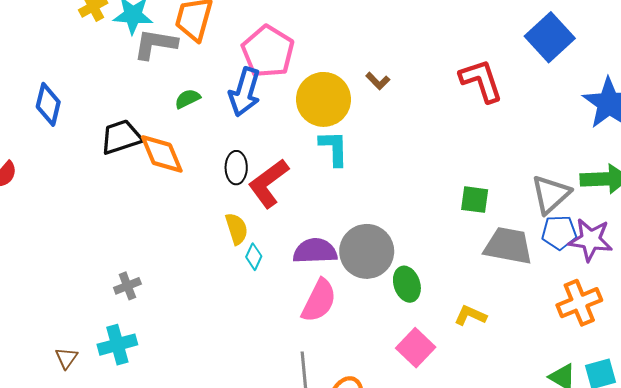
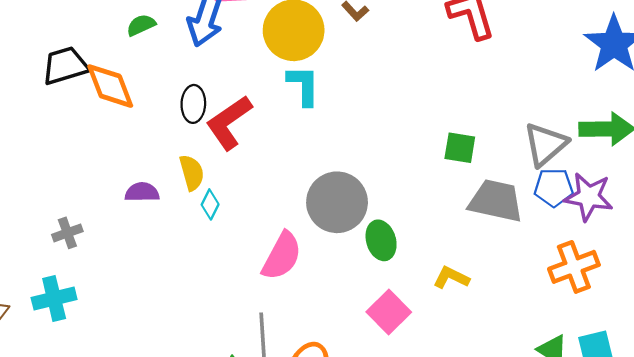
purple semicircle: (315, 251) -> (142, 192), moved, size x0.7

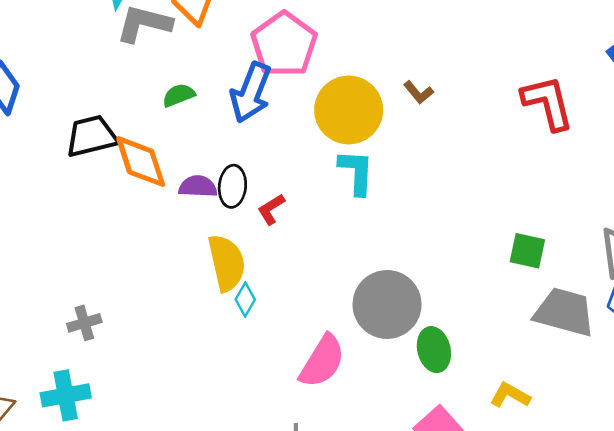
red L-shape: (229, 123) -> (271, 209), size x0.5
yellow semicircle: (192, 173) -> (227, 263), size x1.4
purple semicircle: (142, 192) -> (198, 186), moved

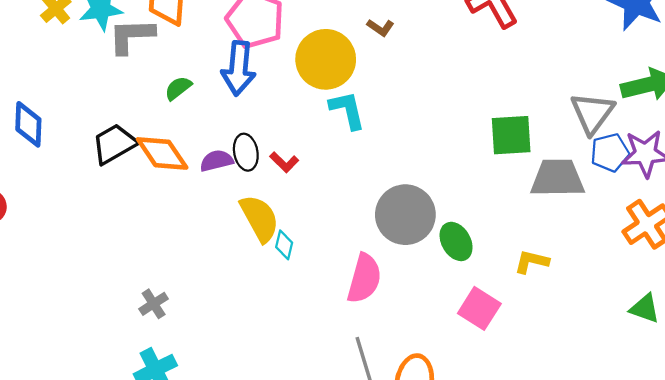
red L-shape: (271, 209) -> (284, 162), turned -88
green square: (527, 251) -> (511, 135), size x1.4

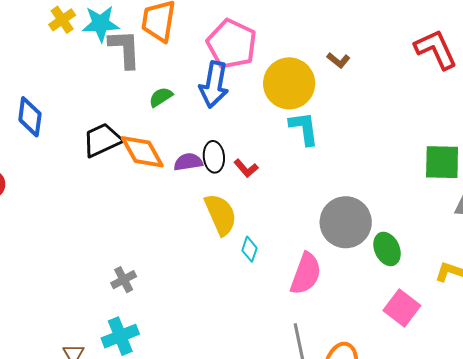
gray L-shape: (131, 36) -> (125, 49), turned 84
cyan diamond: (284, 245) -> (250, 249), moved

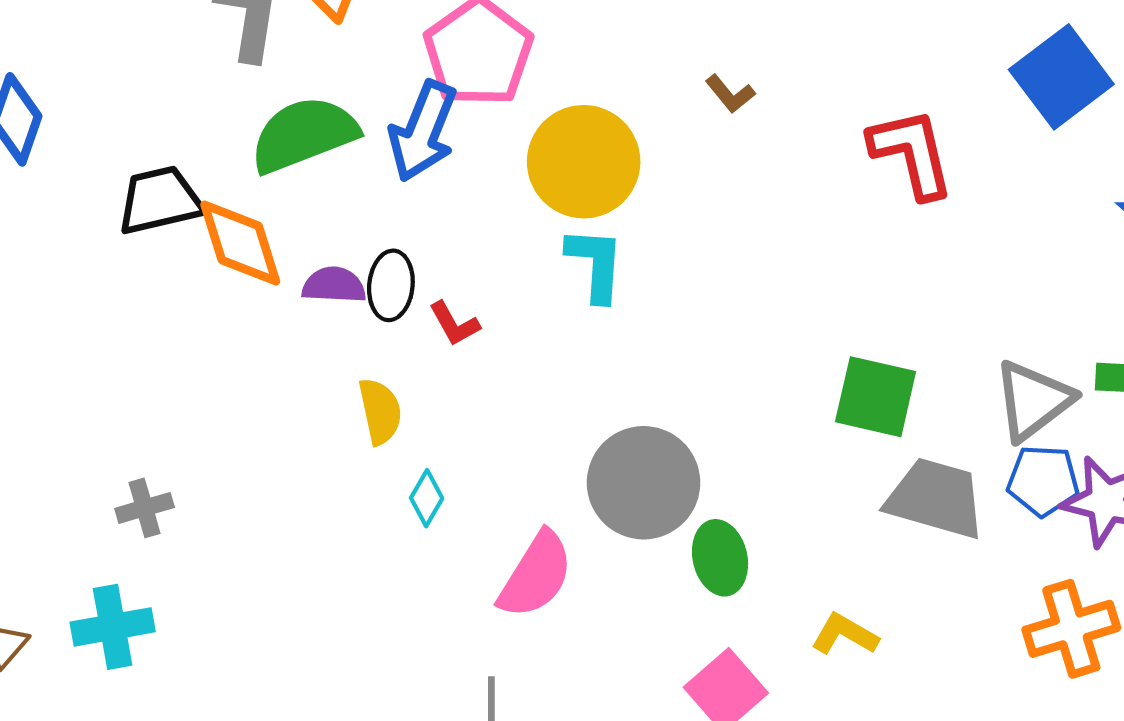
brown L-shape: (338, 60) -> (730, 94), moved
green semicircle: (161, 97) -> (304, 134), size x2.0
yellow semicircle: (221, 214) -> (380, 411), size x0.7

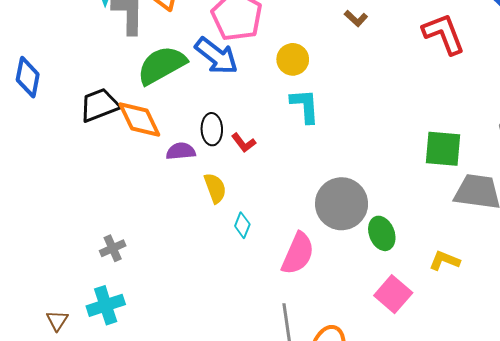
blue arrow: (423, 131) -> (216, 56), turned -66
yellow circle: (584, 162) -> (293, 59), size x0.6
purple semicircle: (334, 285) -> (181, 151), moved

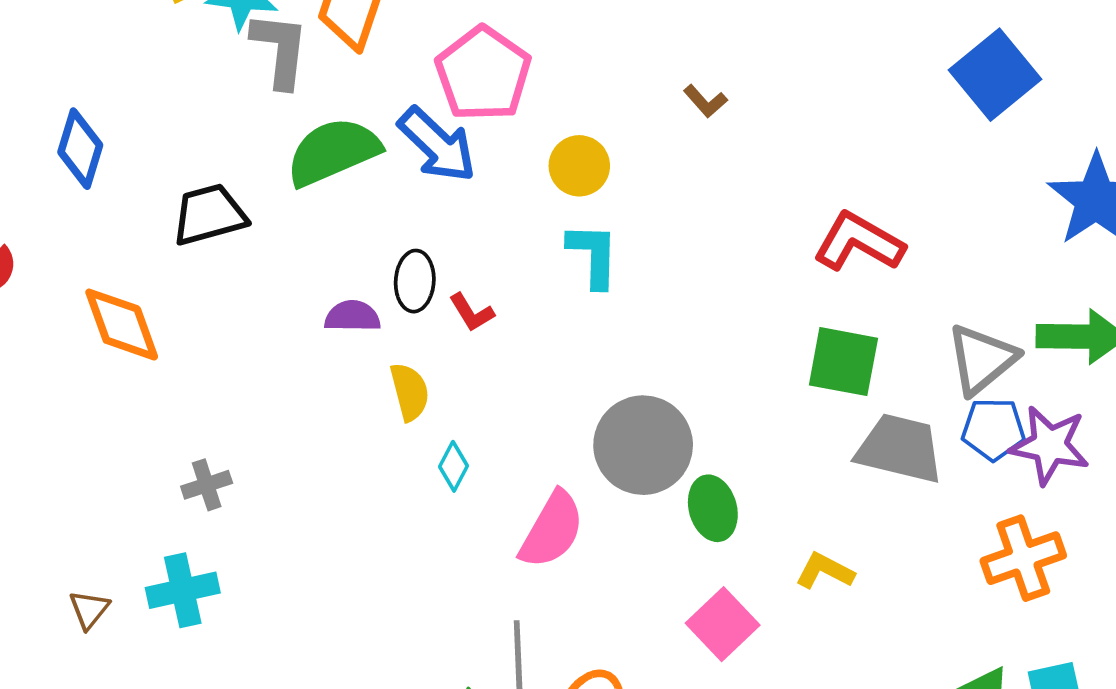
red L-shape: (444, 34) -> (859, 242), moved, turned -45
orange diamond: (139, 120) -> (122, 325), moved

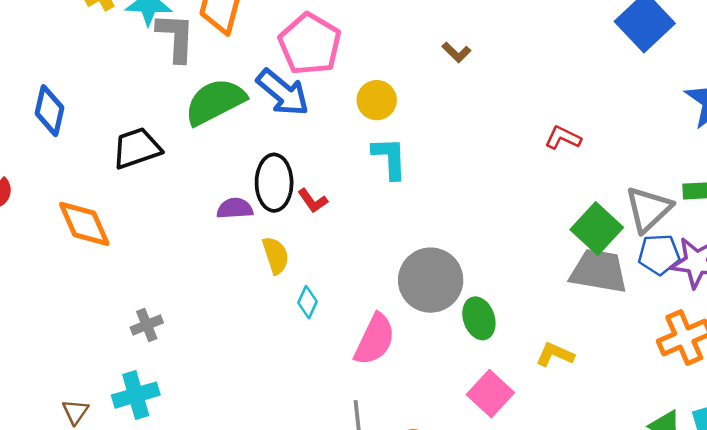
red L-shape: (859, 242) -> (563, 138), size x0.6
black ellipse: (415, 281) -> (274, 183), size x1.4
green square: (843, 362) -> (597, 229), moved, turned 36

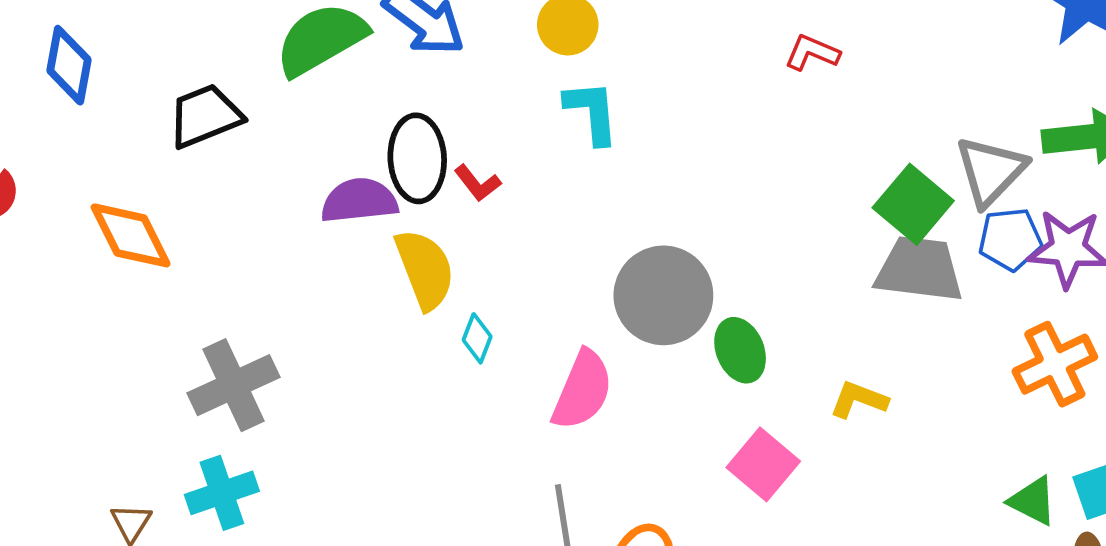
red L-shape: (563, 138) -> (812, 53), moved
purple semicircle: (235, 208) -> (359, 201), size x1.4
yellow semicircle: (276, 255) -> (425, 269), size x1.4
gray cross: (147, 325) -> (234, 385), size x1.8

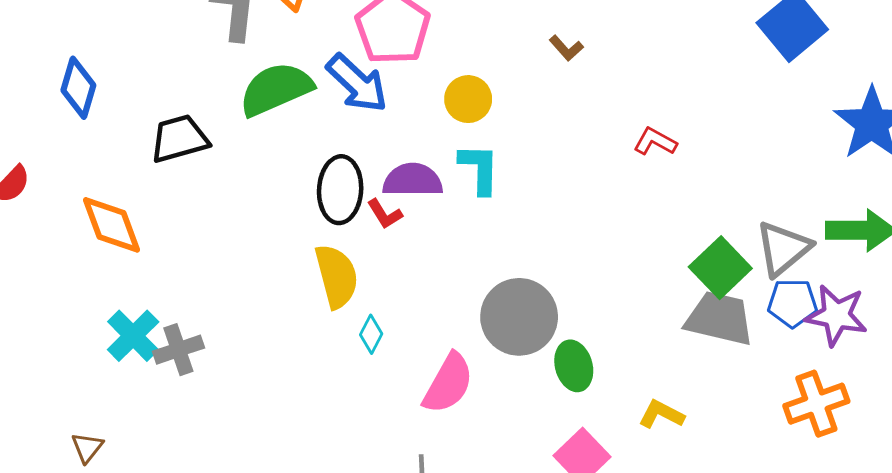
purple semicircle: (359, 201) -> (413, 180), moved
gray cross: (234, 385) -> (178, 350), size x0.7
cyan cross: (222, 493) -> (133, 336), moved, turned -32

